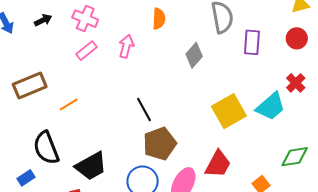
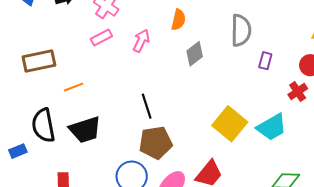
purple rectangle: (252, 42) -> (265, 61), size x0.7
gray diamond: (194, 55) -> (195, 54), moved
red cross: (296, 83) -> (298, 92), moved
yellow square: (229, 111) -> (230, 124), turned -32
black trapezoid: (91, 166) -> (85, 130), moved

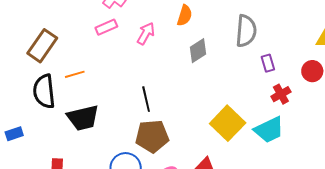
brown rectangle: (39, 61) -> (42, 46), turned -48
purple rectangle: (265, 61) -> (268, 63), turned -36
red cross: (298, 92) -> (281, 94), moved
black semicircle: (43, 125) -> (44, 91), moved

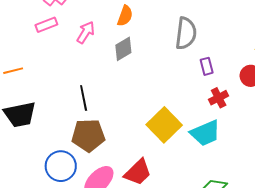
gray diamond: (198, 51) -> (123, 49), moved

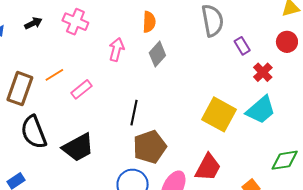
pink rectangle: (46, 25) -> (81, 89), moved
orange line: (13, 71) -> (54, 75), moved
black line: (84, 98) -> (134, 113), turned 40

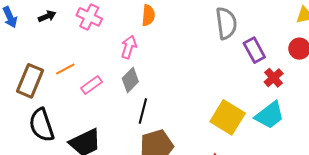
orange semicircle: (149, 22) -> (148, 15), moved
purple rectangle: (242, 46) -> (254, 50), size x1.4
gray diamond: (157, 54) -> (130, 80), moved

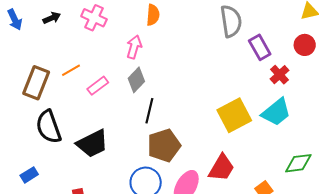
yellow square: (228, 117) -> (234, 115), turned 32

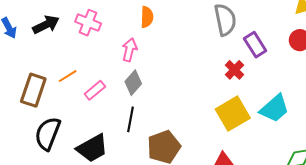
black arrow: (52, 18) -> (46, 25), size x1.5
red cross: (280, 75) -> (234, 70), moved
black line: (149, 111) -> (131, 119), moved
black semicircle: (49, 127) -> (48, 134), turned 44

